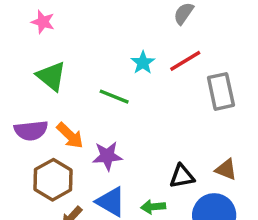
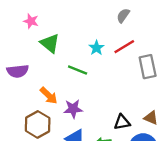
green triangle: (51, 76) -> (50, 43), moved
purple semicircle: (31, 130) -> (18, 71), moved

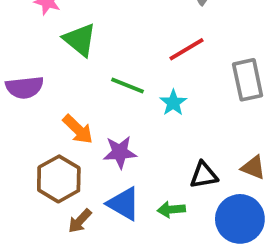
red line: (124, 47) -> (187, 49), moved
cyan star: (96, 48) -> (173, 103), moved

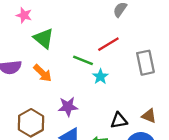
green line: (127, 85) -> (83, 60), moved
orange arrow: (78, 129) -> (43, 73), moved

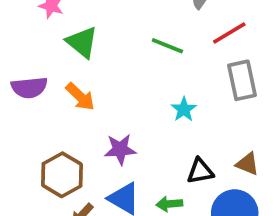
red line: (108, 44) -> (229, 33), moved
green line: (83, 60) -> (167, 46), moved
cyan star: (100, 77) -> (184, 109), moved

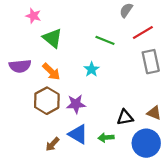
cyan star: (184, 109) -> (92, 69), moved
brown hexagon: (62, 175) -> (47, 101), moved

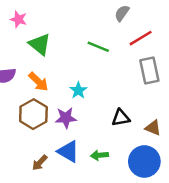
cyan star: (92, 69) -> (78, 90), moved
black triangle: (125, 117) -> (121, 118), moved

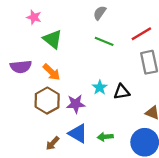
gray semicircle: (122, 13) -> (100, 13), moved
cyan star: (78, 90) -> (100, 87), moved
black triangle: (121, 118) -> (122, 92), moved

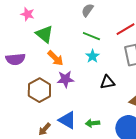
orange arrow: (52, 72) -> (55, 58), moved
cyan star: (100, 87) -> (92, 56), moved
purple star: (76, 104) -> (65, 79), moved

